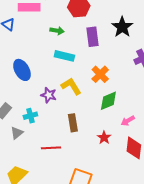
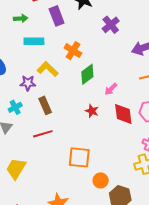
brown rectangle: (73, 123) -> (45, 105), moved

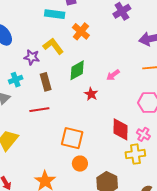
cyan rectangle: (34, 41) -> (55, 14), moved
green diamond: (87, 74) -> (77, 70), moved
red diamond: (123, 114) -> (121, 129), moved
orange circle: (101, 180) -> (80, 164), moved

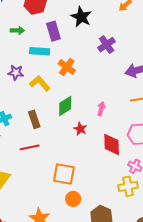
purple star: (32, 57) -> (16, 73), moved
pink arrow: (113, 75) -> (101, 109), turned 144
red diamond: (121, 129) -> (112, 145), moved

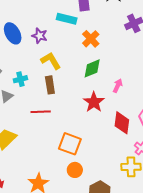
yellow L-shape: (40, 83) -> (51, 61), moved
green diamond: (65, 106) -> (92, 68), moved
red star: (80, 129) -> (94, 102), size x1.5

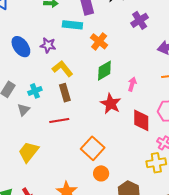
orange square: (70, 144) -> (93, 148), turned 30

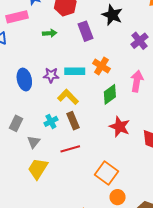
cyan rectangle: (72, 25) -> (75, 71), moved
blue ellipse: (21, 47) -> (24, 79), turned 30
pink arrow: (132, 84) -> (137, 81), moved, size x1.5
cyan cross: (35, 91) -> (51, 121), moved
yellow trapezoid: (29, 152) -> (38, 169), moved

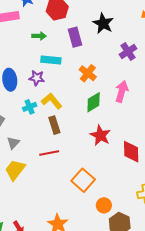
cyan rectangle: (75, 71) -> (51, 60), moved
cyan cross: (51, 121) -> (30, 107), moved
orange circle: (118, 197) -> (104, 205), moved

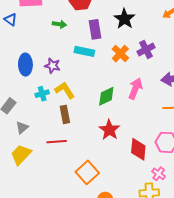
cyan rectangle: (51, 60) -> (84, 51), moved
orange cross: (88, 73) -> (120, 54), moved

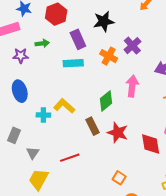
black star: (124, 19) -> (104, 21), turned -30
purple star: (52, 66) -> (21, 56), moved
cyan cross: (42, 94) -> (43, 115), turned 32
brown rectangle: (65, 114) -> (92, 126), moved
orange square: (87, 172) -> (119, 178), moved, size x0.6

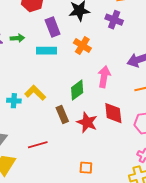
green arrow: (42, 43) -> (17, 38), moved
purple cross: (132, 46) -> (114, 20), moved, turned -30
red diamond: (151, 144) -> (113, 113), moved
orange square: (119, 178) -> (86, 168), turned -32

